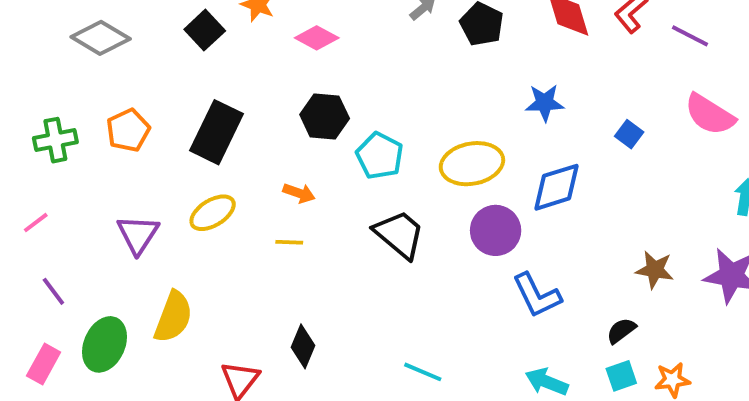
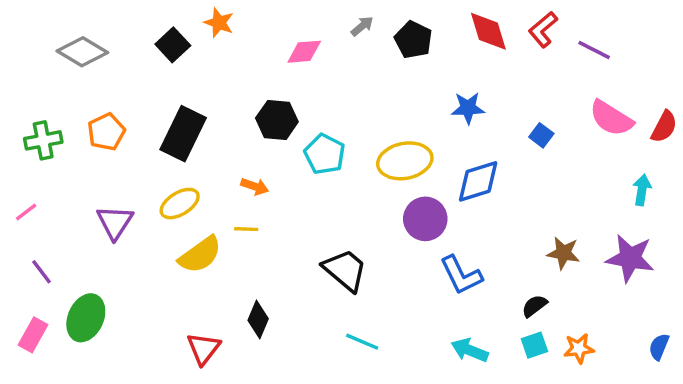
pink diamond: (317, 38) -> (304, 52), moved, turned -33
black trapezoid: (399, 234) -> (345, 270), moved
yellow semicircle: (173, 317) -> (200, 255), moved, turned 33

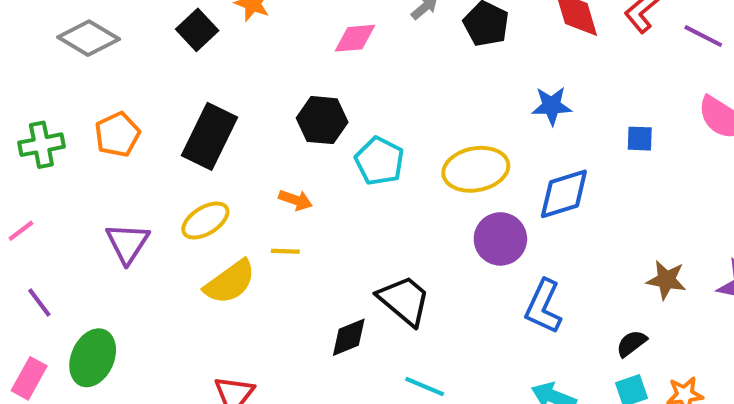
blue square: (541, 135) -> (640, 139), turned -35
blue L-shape: (461, 275) -> (543, 307), turned 51
black diamond: (258, 320) -> (349, 337), moved, turned 45

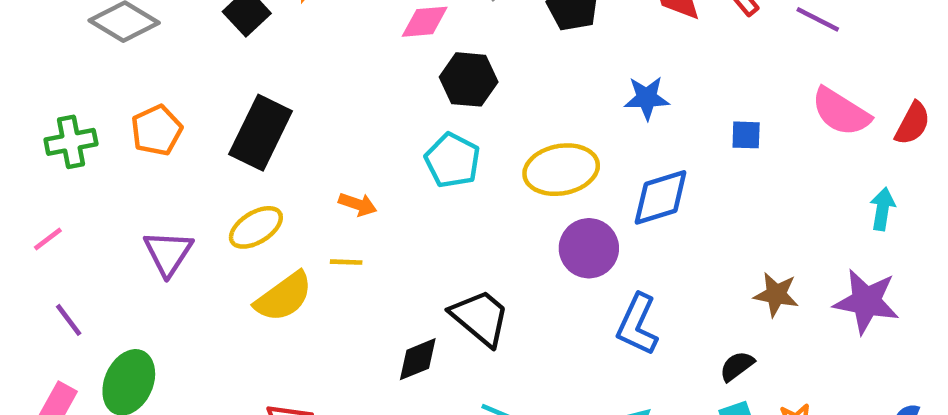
black hexagon: (322, 120) -> (469, 79), moved

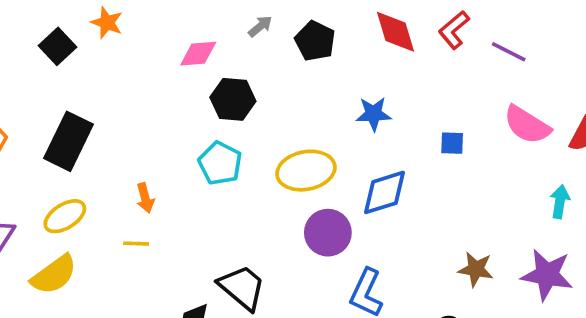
orange arrow: (358, 204) -> (145, 198), turned 56
yellow semicircle: (284, 297) -> (54, 275), moved

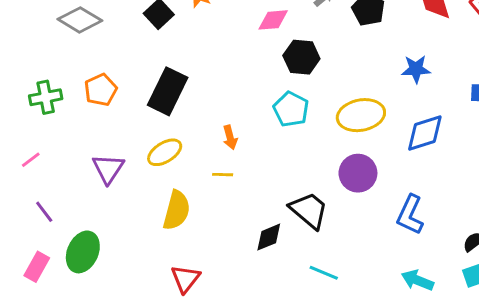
purple circle: (328, 233) -> (358, 173), moved
yellow semicircle: (54, 275) -> (177, 210), moved, turned -39

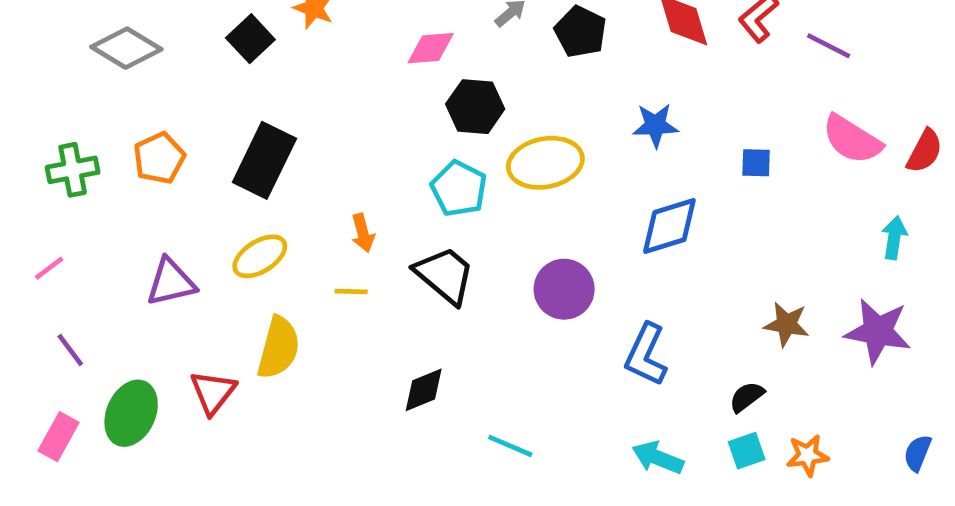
yellow ellipse: (361, 115) -> (545, 163), moved
purple triangle: (108, 169) -> (171, 282), turned 44
black trapezoid: (309, 210) -> (445, 275), moved
red triangle: (185, 279) -> (213, 392), moved

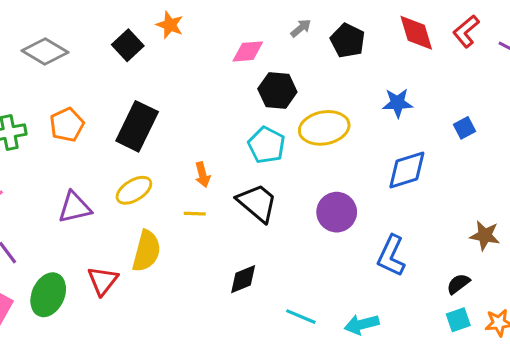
blue square: (756, 163) -> (465, 128), turned -30
cyan arrow: (658, 458) -> (362, 324), moved, turned -36

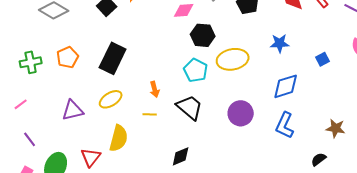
blue L-shape: (391, 256) -> (285, 125), moved

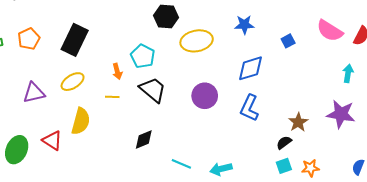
cyan pentagon: (196, 70) -> (143, 56), moved
brown star: (336, 128) -> (298, 122), moved, turned 30
red triangle: (91, 157) -> (52, 141), turned -35

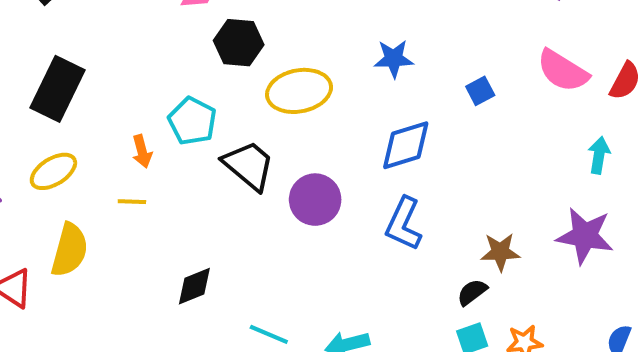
black trapezoid: (153, 90) -> (249, 165), moved
brown star: (298, 122) -> (500, 252), turned 30

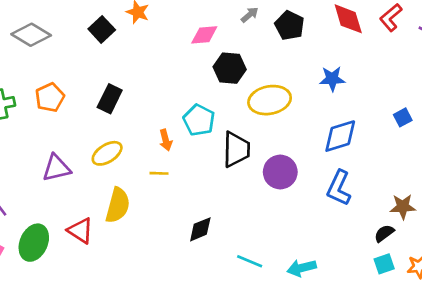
black rectangle: (57, 89) -> (110, 99), size x0.7
blue square: (480, 91) -> (403, 117), moved
black trapezoid: (249, 165) -> (236, 149), turned 51

